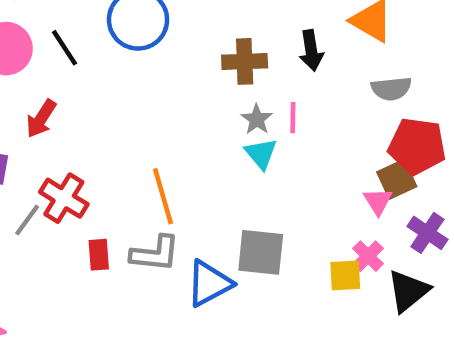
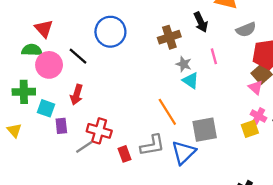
pink line: (293, 118) -> (214, 56), moved
orange line: (163, 196) -> (167, 112), moved
gray line: (27, 220) -> (84, 147), turned 36

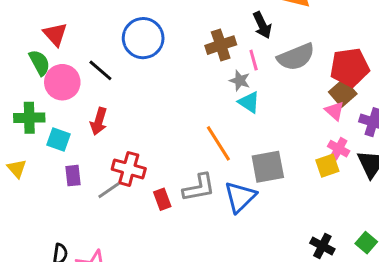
gray semicircle: (246, 30) -> (296, 57), moved, size x1.4
green semicircle: (32, 50) -> (39, 63), turned 60
pink line: (214, 56) -> (254, 60), moved
purple rectangle: (61, 126) -> (73, 176), moved

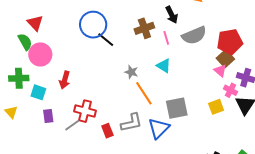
black line: (100, 70) -> (106, 40), moved
gray star: (240, 81) -> (131, 72), moved
pink cross: (339, 149) -> (231, 90), moved

